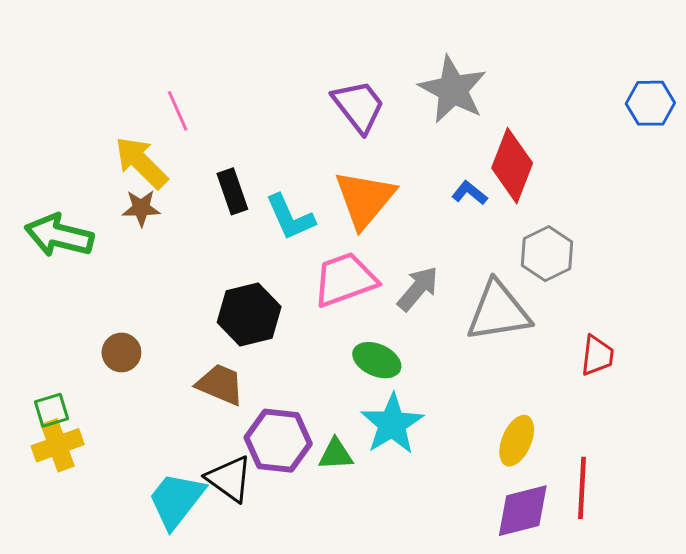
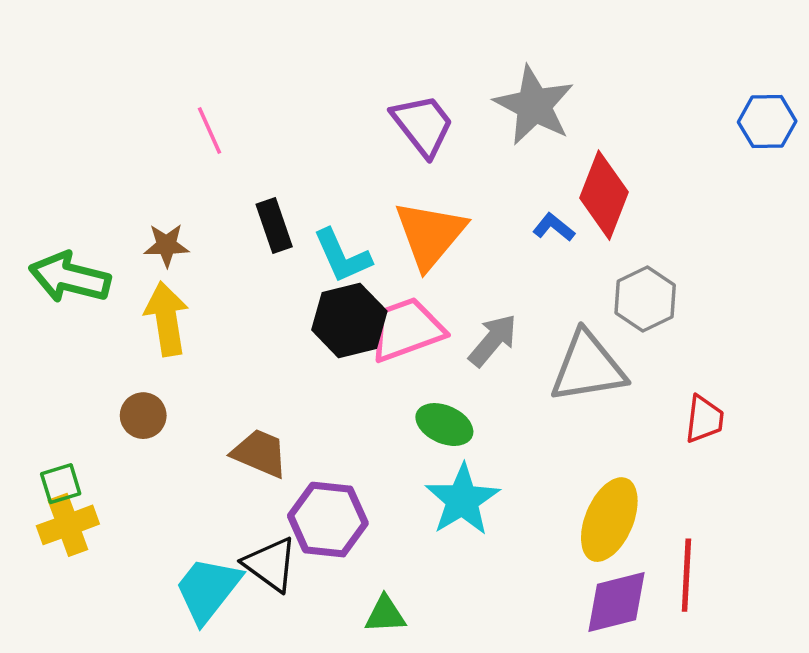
yellow arrow: (141, 162) -> (167, 319), moved, turned 36
black hexagon: (249, 314) -> (349, 321), moved
yellow ellipse: (517, 441) -> (609, 520), size x1.4
green triangle: (336, 454) -> (385, 615), moved

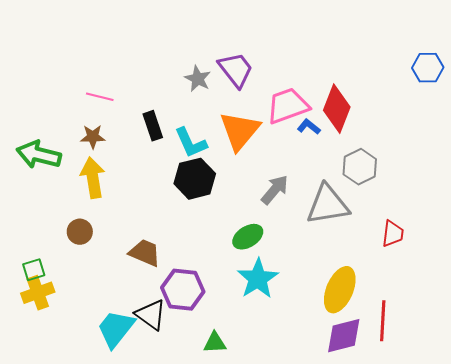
gray star: (534, 105) -> (198, 79), moved, size x0.6
pink line: (210, 130) -> (100, 97), moved, turned -52
pink trapezoid: (407, 329) -> (288, 106), moved
green ellipse: (444, 425) -> (248, 237), turned -56

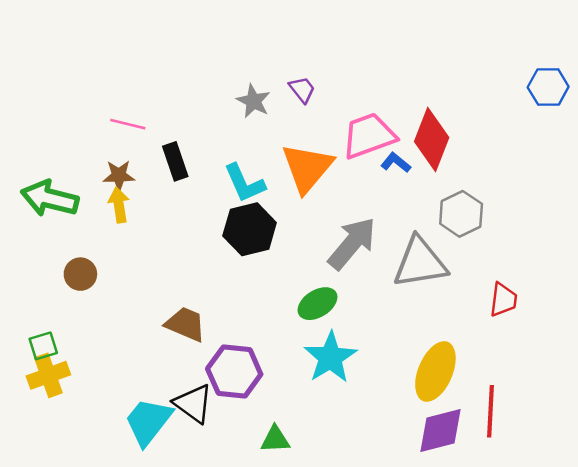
purple trapezoid: (236, 70) -> (302, 90), size x0.6
black rectangle: (153, 126) -> (175, 161), moved
yellow arrow: (93, 178) -> (119, 205), moved, size x0.7
gray arrow: (275, 190) -> (352, 243), size x1.4
brown circle: (80, 232) -> (80, 274), moved

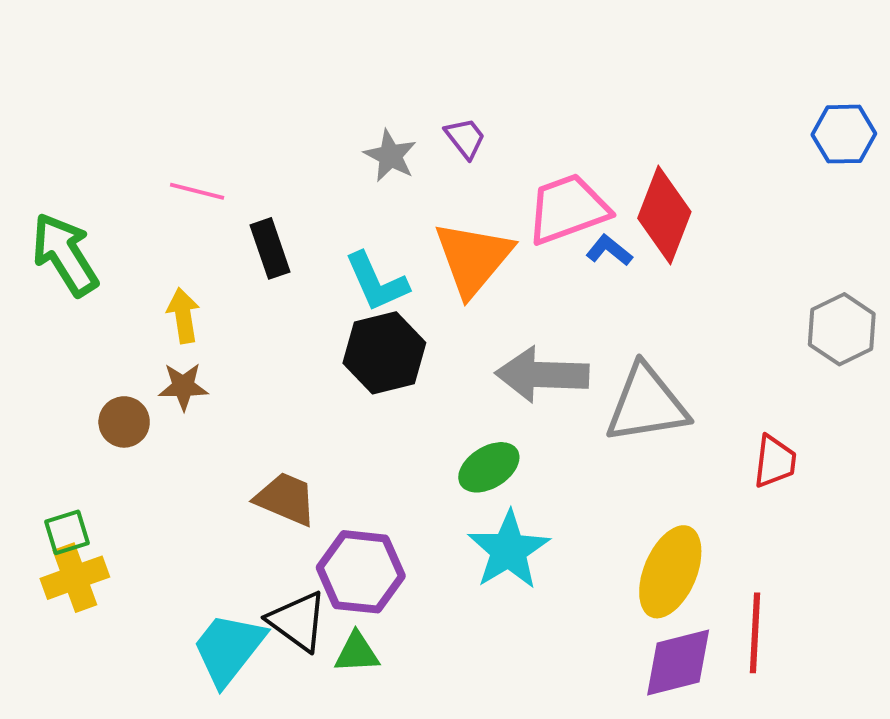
brown star: (119, 175) -> (183, 386), moved
green arrow: (50, 198) -> (65, 254), moved, turned 44
gray hexagon: (461, 214) -> (842, 329), moved
gray arrow: (352, 243) -> (542, 375), turned -128
green triangle: (275, 439) -> (357, 653), moved

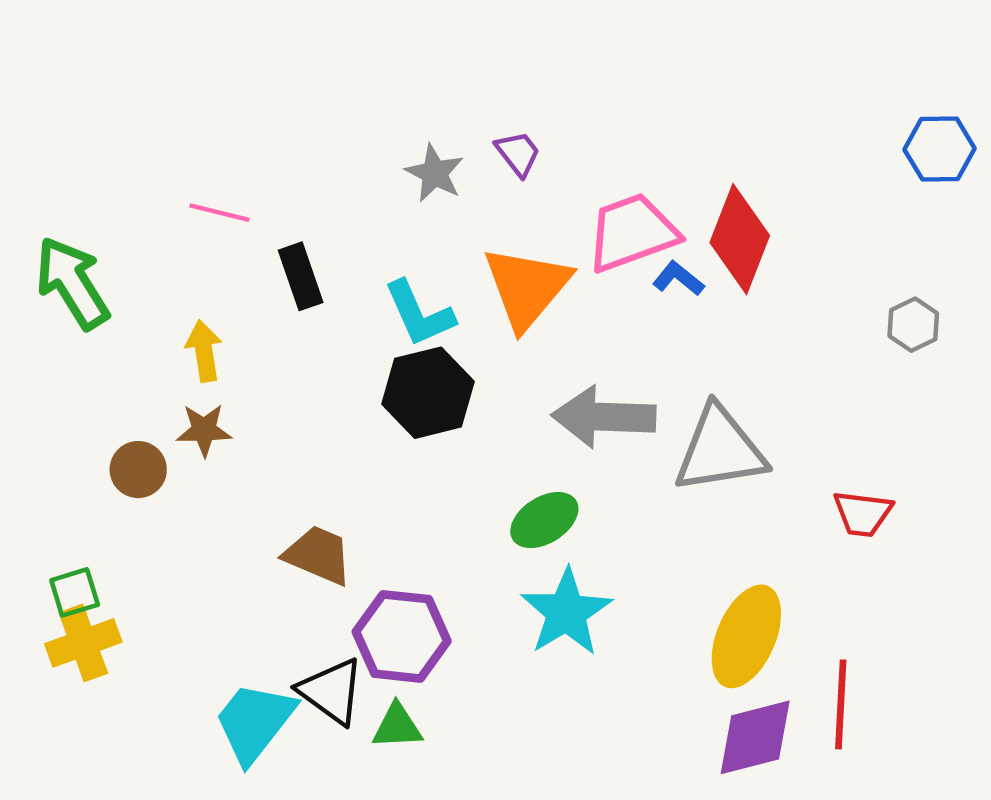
gray hexagon: (842, 329) -> (913, 325), moved, size x0.7
red trapezoid: (775, 461) -> (863, 513), turned 90

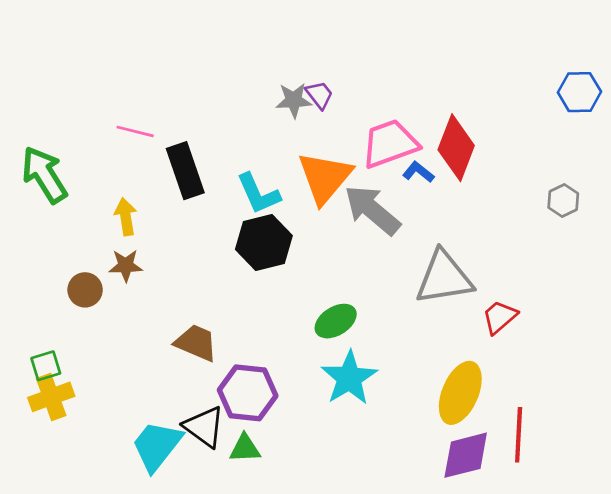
gray star: (435, 173) -> (294, 100), moved, turned -30
black rectangle: (301, 276) -> (185, 171), size x1.4
gray arrow: (604, 417) -> (372, 210), moved, turned 38
red trapezoid: (863, 513) -> (500, 317), moved, turned 132

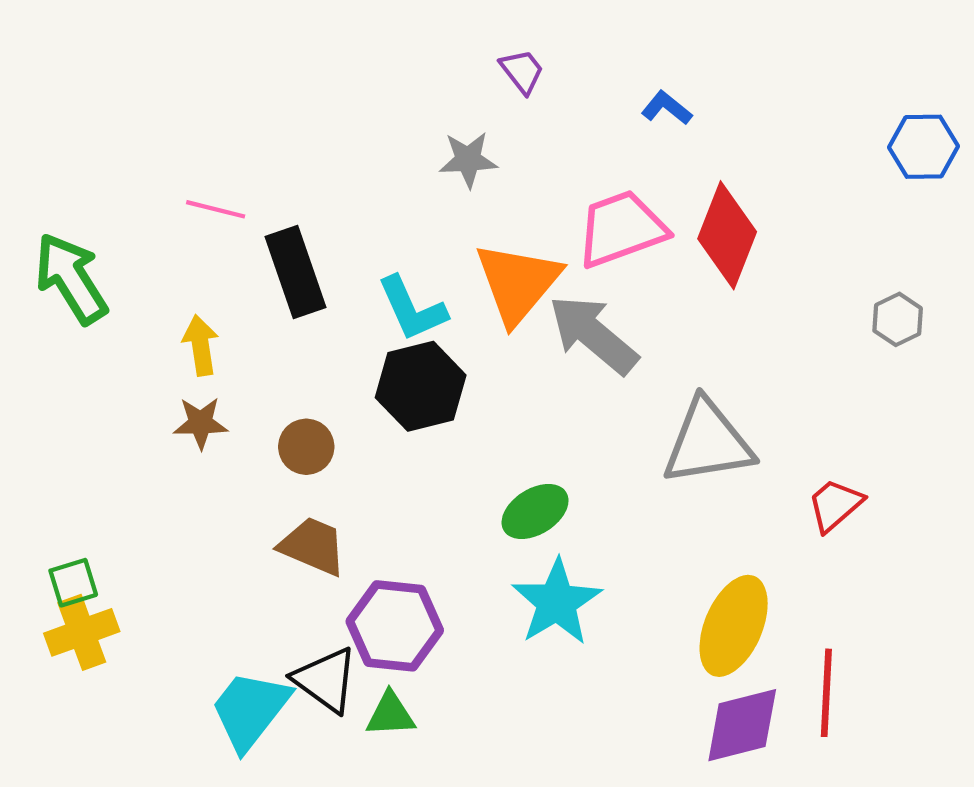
purple trapezoid: (319, 95) -> (522, 71), moved
blue L-shape: (418, 172) -> (667, 108), moved
brown circle: (85, 290) -> (306, 447), moved
red trapezoid: (500, 317) -> (835, 505), moved

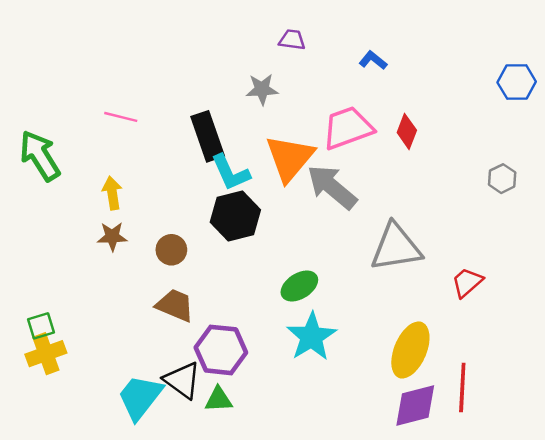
purple trapezoid: (522, 71) -> (292, 40), turned -44
red diamond: (727, 235) -> (407, 131), size x0.6
black rectangle: (295, 272) -> (208, 136), moved

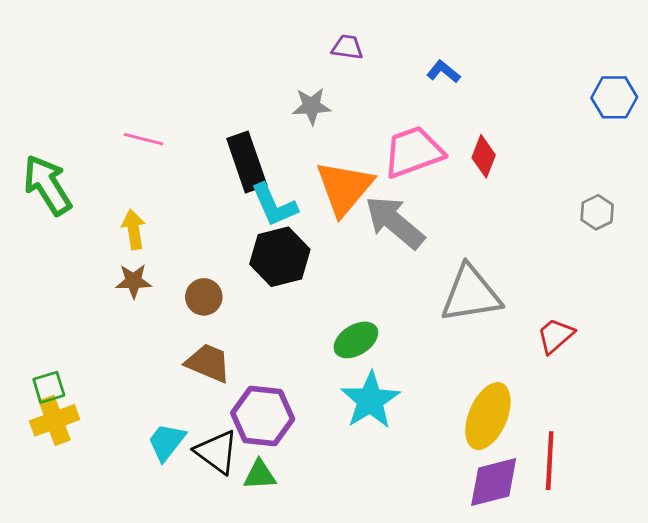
cyan trapezoid: (140, 397) -> (166, 442), moved, size x0.7

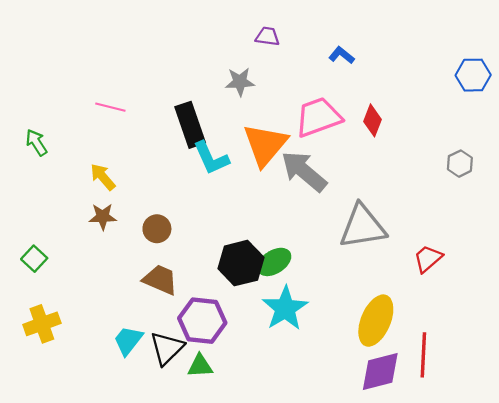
green arrow: (47, 185) -> (36, 143), size x0.6
yellow arrow: (133, 229) -> (103, 177), turned -32
black hexagon: (280, 257) -> (241, 263), moved
green square: (49, 387) -> (34, 259), moved, turned -30
black triangle: (217, 452) -> (167, 348), turned 39

